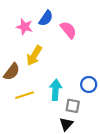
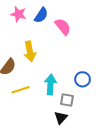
pink star: (25, 27) -> (18, 14), moved
yellow arrow: (34, 56) -> (30, 51), turned -42

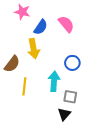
blue semicircle: (41, 15) -> (41, 27), moved
blue circle: (83, 79) -> (72, 63), moved
yellow line: (20, 90) -> (24, 86), turned -66

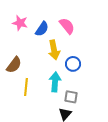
pink star: (22, 12) -> (20, 23), moved
yellow arrow: (34, 49) -> (54, 50), moved

